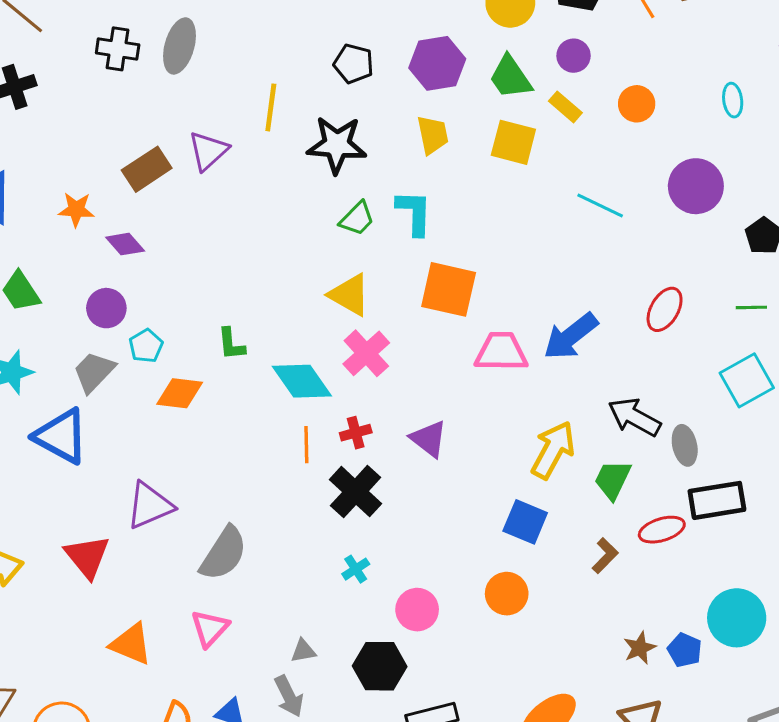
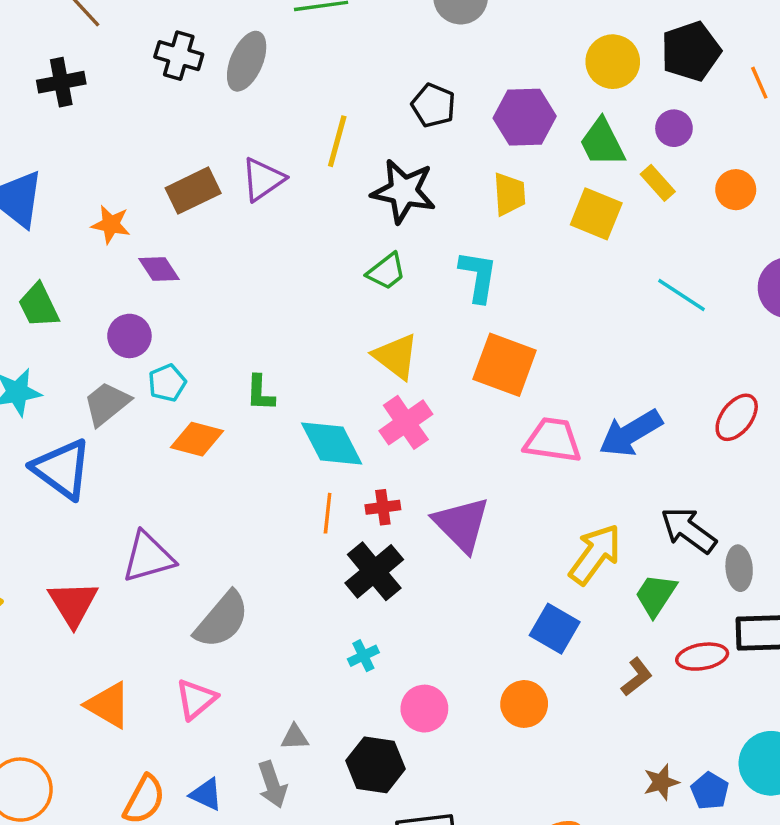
green trapezoid: (357, 219) -> (386, 271), moved
purple triangle: (429, 439) -> (462, 524), size x1.4

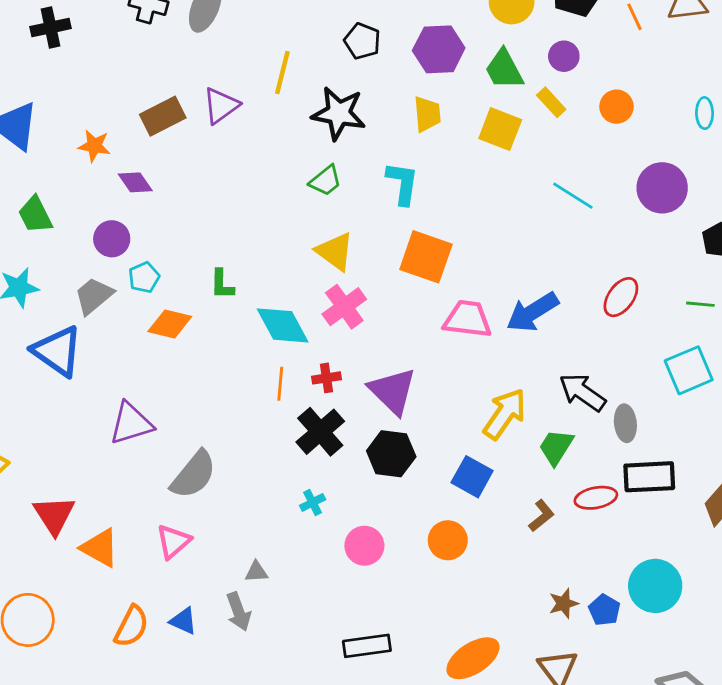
red triangle: (73, 604) -> (54, 515), moved
black hexagon: (375, 765) -> (391, 454), moved

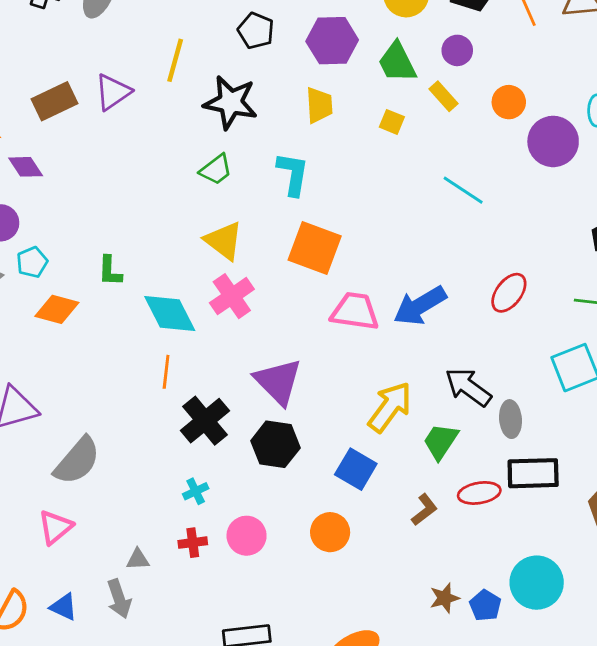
yellow square: (500, 129) -> (392, 122), size x0.6
purple circle: (662, 188) -> (553, 141), moved
red cross: (326, 378) -> (193, 543), moved

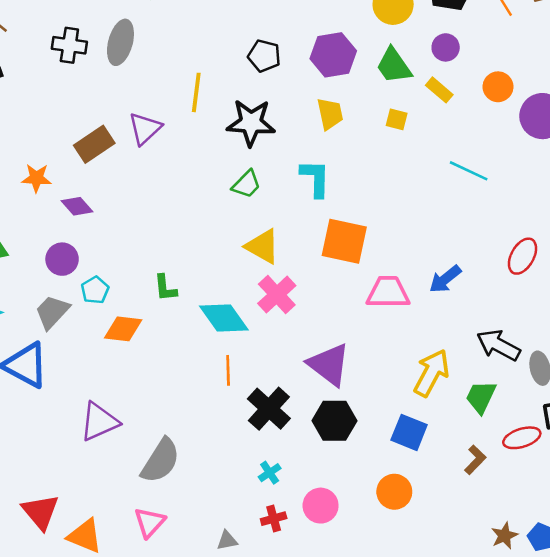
blue arrow: (420, 306) -> (445, 279), size x0.7

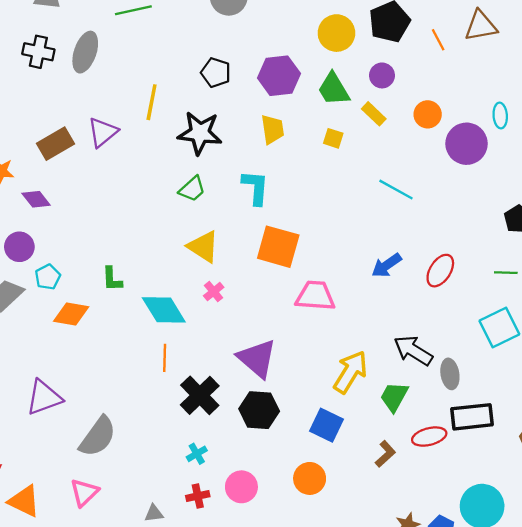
blue arrow: (445, 279) -> (387, 265), moved
pink cross: (277, 295) -> (214, 292), size x0.6

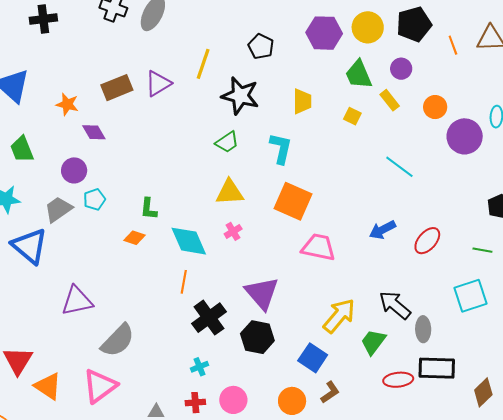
purple hexagon: (279, 76) -> (324, 33), moved
yellow triangle: (203, 247) -> (230, 192), turned -44
orange diamond: (71, 314) -> (134, 238), moved, size x0.7
brown L-shape: (385, 454) -> (330, 392), moved
pink triangle: (84, 492) -> (100, 386), size x1.4

